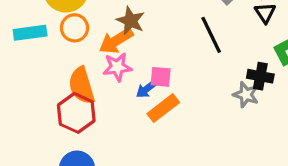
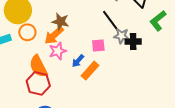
black cross: (260, 76) -> (133, 42), moved
pink square: (161, 77) -> (98, 45), moved
gray star: (246, 95) -> (121, 36), moved

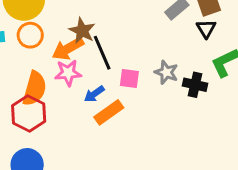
black line: (111, 21) -> (102, 53), moved
black cross: (133, 42) -> (195, 85), moved
orange semicircle: (38, 66) -> (35, 89), turned -150

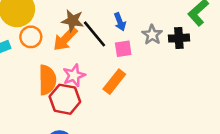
gray star: (166, 72) -> (152, 35), turned 30
pink star: (68, 73) -> (74, 75), moved
blue arrow: (94, 94) -> (120, 22), moved, turned -60
red hexagon: (29, 113) -> (65, 99), moved

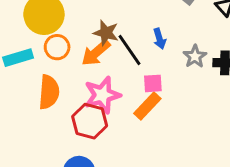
pink square: (123, 49) -> (153, 83), moved
pink star: (74, 75) -> (102, 95), size x1.4
orange semicircle: (47, 80) -> (49, 92), moved

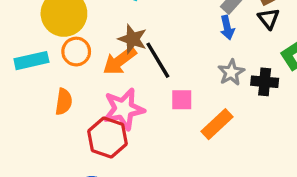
blue arrow: (160, 39) -> (227, 28), moved
orange semicircle: (49, 92) -> (64, 102), size x0.7
orange rectangle: (147, 106) -> (217, 124), moved

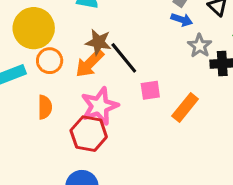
blue arrow: (227, 28) -> (182, 20), turned -50
gray star: (231, 72) -> (200, 46), moved

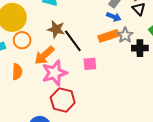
orange arrow: (90, 63) -> (44, 55), moved
orange rectangle: (185, 108) -> (109, 36), moved, turned 30
red hexagon: (89, 134) -> (63, 100), moved

